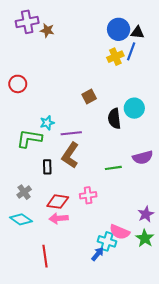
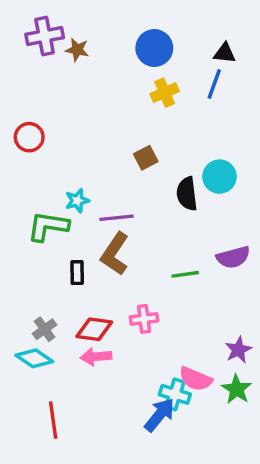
blue circle: (119, 29) -> (154, 48), moved
yellow cross: (115, 57) -> (165, 93), moved
gray cross: (24, 192) -> (45, 329), moved
blue arrow: (98, 254) -> (159, 415), size x1.5
red line: (45, 256) -> (53, 420), moved

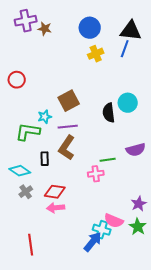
black triangle: (225, 53) -> (131, 31), size x1.6
brown square: (146, 158) -> (69, 101), moved, size x1.5
pink cross: (144, 319) -> (96, 174), moved
cyan diamond: (34, 358) -> (20, 171), moved

